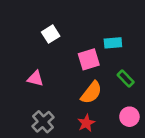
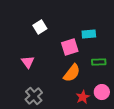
pink triangle: (35, 79) -> (28, 62), turned 40
green rectangle: (126, 79) -> (99, 62), turned -48
red star: (86, 123) -> (83, 97), moved

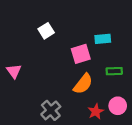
pink triangle: (28, 62) -> (14, 71), moved
gray cross: (34, 96) -> (51, 110), moved

